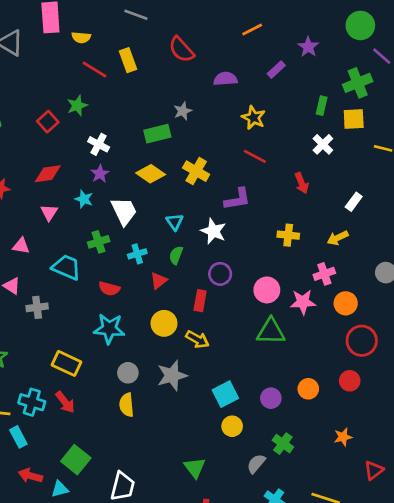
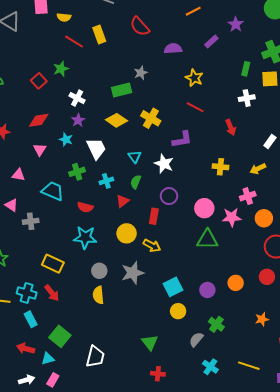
white cross: (323, 144) -> (247, 98), turned 35
cyan rectangle: (18, 437) -> (31, 319), moved

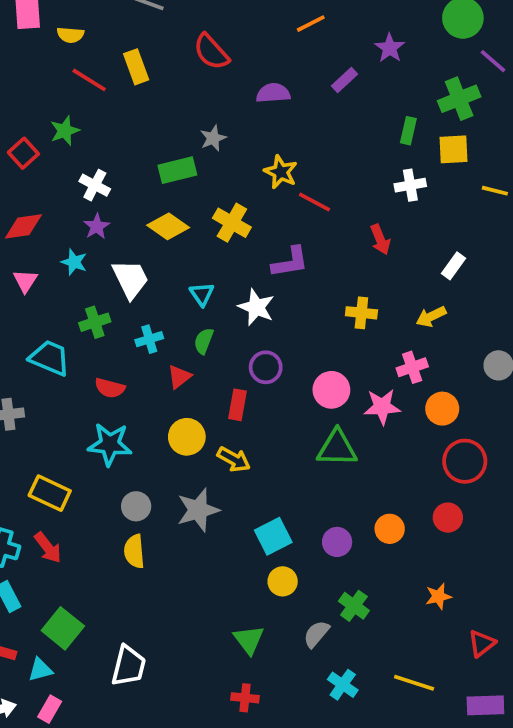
yellow star: (194, 78) -> (281, 172), moved
green triangle: (150, 342) -> (249, 640), moved

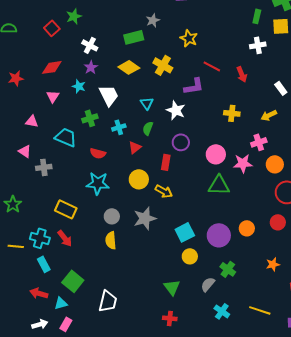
red line: (315, 202) -> (212, 66), moved
white rectangle: (453, 266) -> (281, 88), turned -72
purple circle: (337, 542) -> (219, 235), size x1.5

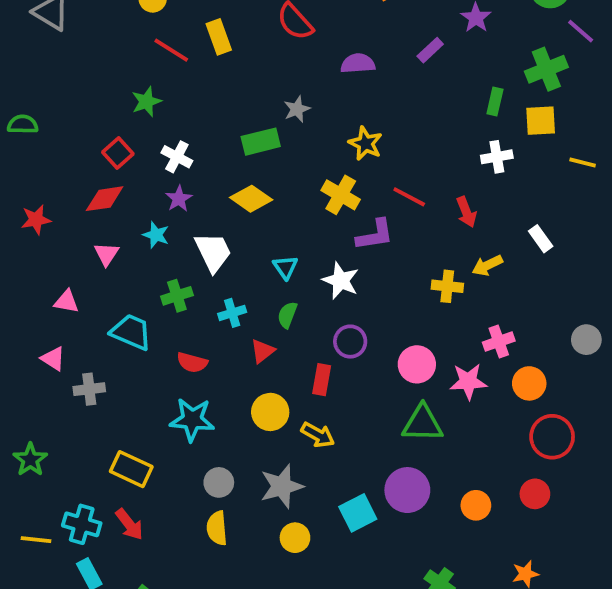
red square: (52, 28) -> (118, 153), moved
yellow cross: (163, 65) -> (341, 195), moved
yellow arrow: (269, 115) -> (487, 265), moved
purple circle: (219, 235) -> (407, 490), moved
yellow circle: (190, 256) -> (295, 538), moved

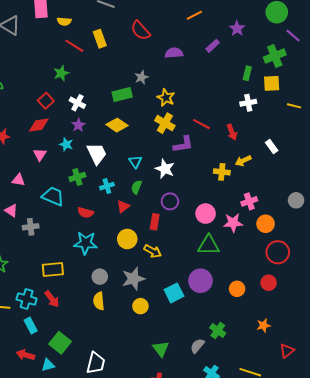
yellow star: (365, 143) -> (166, 98), moved
yellow rectangle: (131, 469) -> (53, 270), turned -30

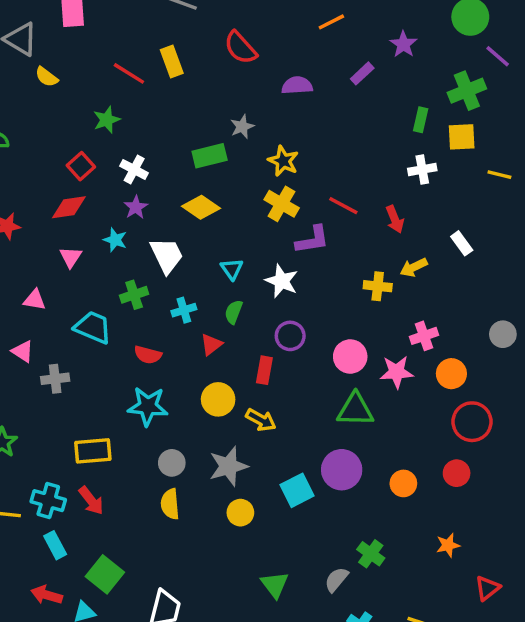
yellow semicircle: (64, 21) -> (47, 77), moved, turned 32

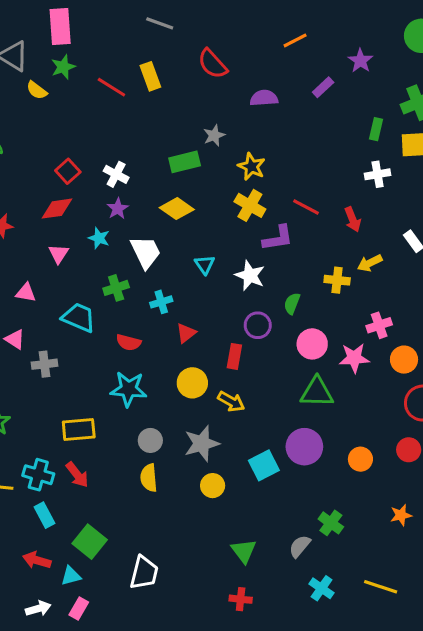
green star: (107, 120) -> (63, 67), moved
green semicircle: (234, 312) -> (292, 303), moved

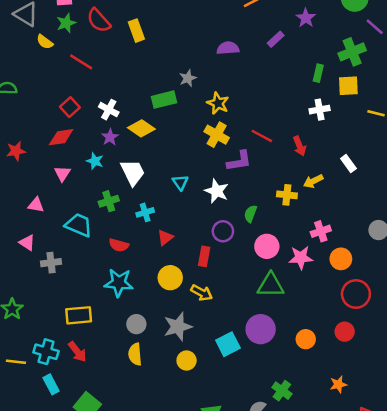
red semicircle: (213, 64) -> (99, 20), moved
red line: (111, 87) -> (81, 62), moved
yellow diamond: (177, 209) -> (141, 128), moved

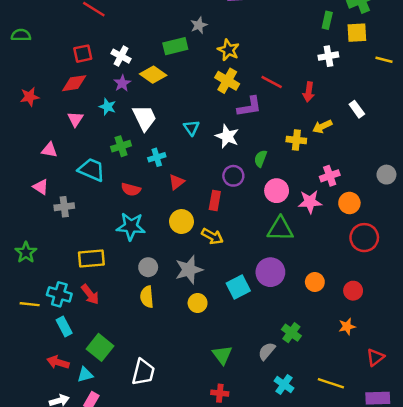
red square: (70, 107) -> (83, 54), turned 30
red arrow: (299, 146) -> (309, 92), turned 30
red circle: (345, 332) -> (353, 291), moved

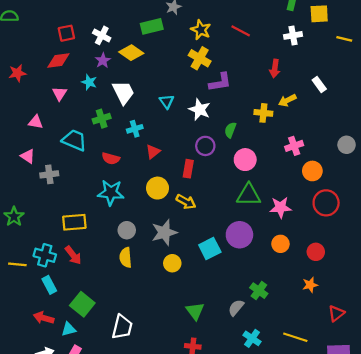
red line: (272, 82) -> (241, 31), moved
pink star: (310, 202) -> (280, 207), moved

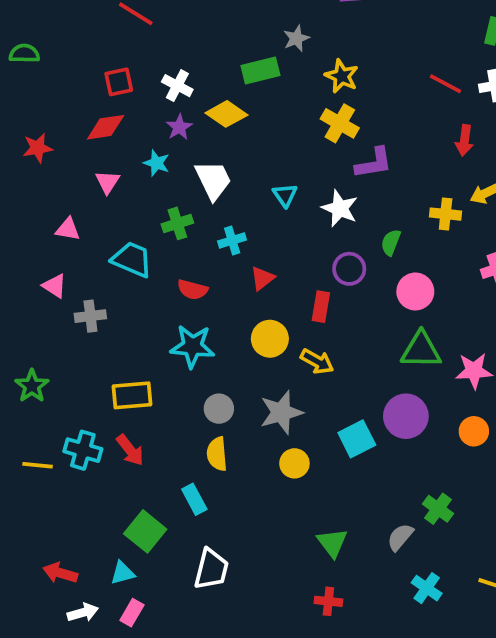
red line: (241, 31) -> (446, 84), moved
cyan rectangle: (49, 285) -> (194, 499), moved
red arrow: (44, 318) -> (60, 573), moved

